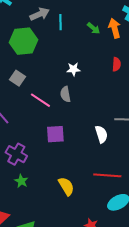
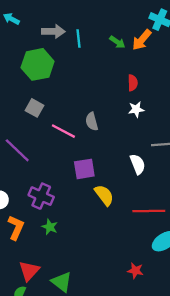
gray arrow: (40, 14) -> (53, 31), turned 30
orange arrow: (115, 28) -> (142, 40), turned -120
red semicircle: (116, 64) -> (133, 83), moved
white star: (73, 69) -> (136, 109), moved
yellow semicircle: (66, 186) -> (104, 195), moved

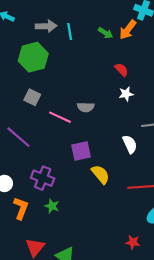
red semicircle: (133, 83) -> (121, 70), turned -40
gray semicircle: (92, 121) -> (86, 107), turned -70

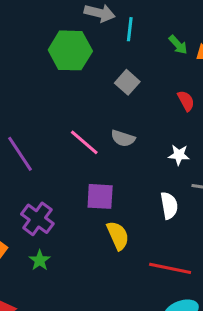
white star: (126, 94) -> (179, 155), moved
gray square: (32, 97) -> (127, 82), moved

